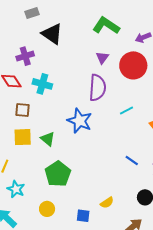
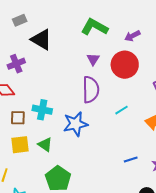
cyan cross: (42, 84) -> (42, 110), moved
blue star: (80, 121) -> (76, 124), turned -30
blue line: (132, 160) -> (131, 159), turned -48

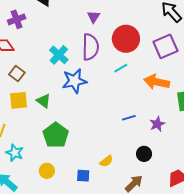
red circle: (125, 65) -> (126, 39), moved
cyan cross: (42, 110) -> (59, 55), moved, turned 30
brown square: (18, 118) -> (17, 73), turned 35

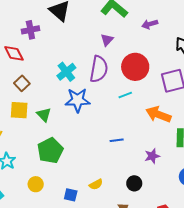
blue line: (129, 118) -> (117, 140), moved

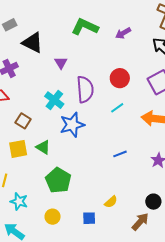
purple triangle: (107, 40) -> (61, 63), moved
red circle: (135, 67) -> (120, 78), size x0.7
brown square: (22, 83) -> (23, 121), moved
black circle: (134, 183) -> (153, 202), moved

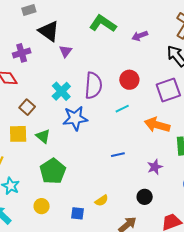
purple triangle: (61, 63) -> (66, 51), moved
black circle: (153, 202) -> (145, 197), moved

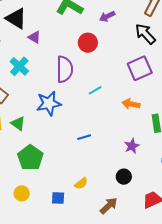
purple triangle: (66, 51) -> (34, 37), turned -32
red circle: (129, 80) -> (88, 43), moved
cyan cross: (61, 91) -> (19, 66), moved
orange arrow: (157, 125) -> (131, 104), size x0.7
blue line: (118, 155) -> (84, 137), moved

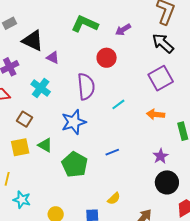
green pentagon: (30, 158) -> (75, 164), moved
black circle: (124, 177) -> (167, 182), moved, size x1.5

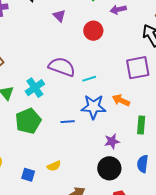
purple triangle: (53, 58) -> (59, 16), moved
purple semicircle: (86, 87) -> (62, 67), moved, turned -84
cyan cross: (41, 88) -> (35, 88), moved
blue star: (74, 122) -> (93, 107), moved

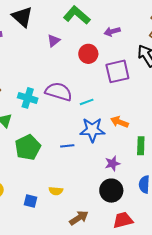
purple triangle: (59, 16) -> (54, 41), turned 40
purple square: (138, 68) -> (117, 71), moved
cyan cross: (35, 88) -> (28, 98), moved, turned -36
yellow semicircle: (54, 166) -> (56, 191), turned 32

